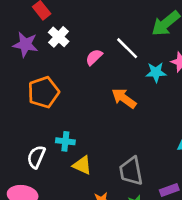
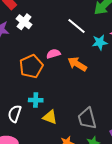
pink semicircle: (94, 57) -> (53, 54), moved, turned 32
orange pentagon: (43, 92) -> (31, 66), moved

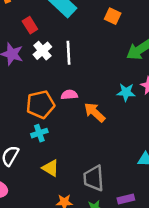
white line: (77, 26) -> (69, 53), moved, turned 36
cyan cross: (36, 100) -> (39, 133), moved, turned -32

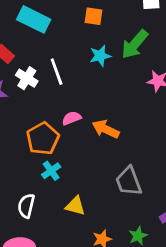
cyan star: (126, 92) -> (100, 56), moved
gray trapezoid: (94, 178) -> (129, 181), moved

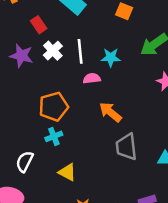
cyan star: (100, 56) -> (111, 57), moved
pink semicircle: (72, 118) -> (92, 78), moved
gray trapezoid: (129, 181) -> (126, 147), moved

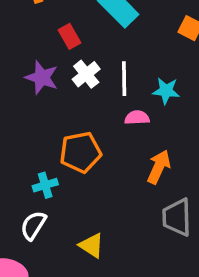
orange arrow: (110, 112) -> (159, 167), turned 70
cyan cross: (54, 136) -> (45, 185), moved

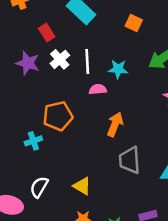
white semicircle: (33, 225) -> (39, 187), moved
yellow triangle: (92, 245) -> (82, 186), moved

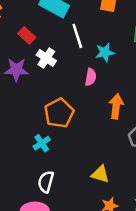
white line: (87, 62) -> (77, 36), moved
pink semicircle: (98, 89) -> (91, 77), turned 120
white semicircle: (39, 187) -> (46, 182), moved

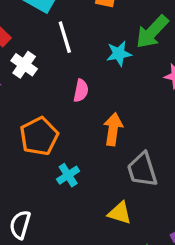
cyan star: (105, 52) -> (119, 54), moved
cyan cross: (42, 143) -> (68, 175), moved
yellow triangle: (100, 174) -> (120, 213), moved

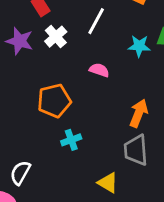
white line: (65, 37) -> (96, 21), turned 32
pink semicircle: (81, 91) -> (99, 70), turned -96
orange arrow: (113, 129) -> (139, 113), moved

